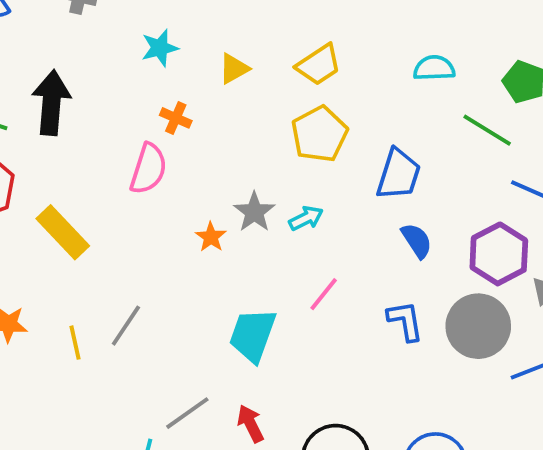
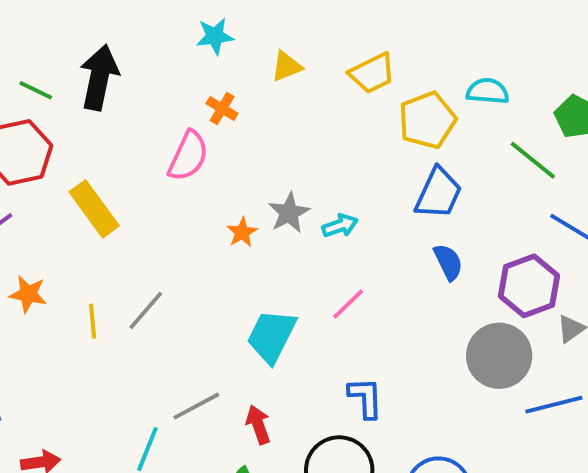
yellow pentagon: (319, 134) -> (427, 120), moved
blue L-shape: (405, 321) -> (366, 398), moved

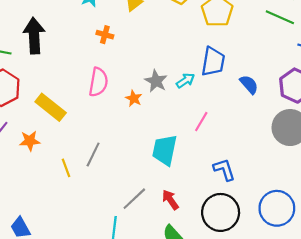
pink semicircle: (188, 156) -> (98, 82), moved
blue trapezoid: (438, 193) -> (213, 62), moved
orange star: (28, 294) -> (30, 141), moved

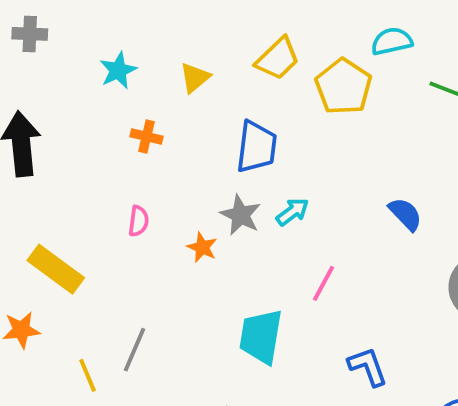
blue trapezoid: (213, 62) -> (257, 147), moved
pink semicircle: (98, 82) -> (139, 221), size x0.6

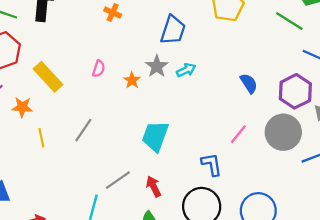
pink semicircle: (139, 221) -> (99, 69), moved
pink line: (324, 283) -> (238, 134), moved
yellow line: (88, 375) -> (41, 138), moved

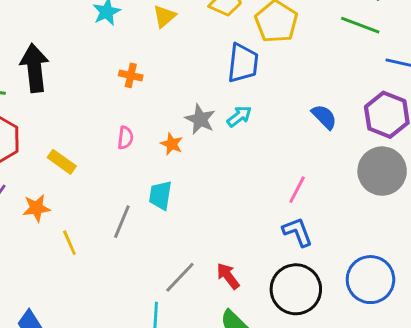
orange cross: (113, 13) -> (131, 75), moved
blue trapezoid: (173, 30) -> (243, 63), moved
yellow rectangle: (48, 77) -> (62, 162), size x0.7
pink line: (238, 134) -> (297, 190), moved
cyan trapezoid: (155, 136) -> (160, 195), moved, size x0.7

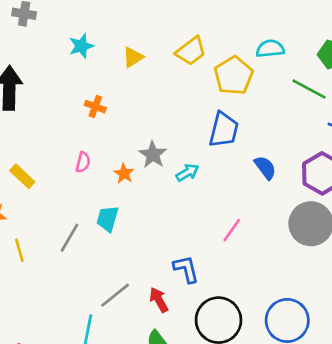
blue trapezoid: (243, 63) -> (224, 130), moved
cyan arrow: (239, 116) -> (187, 173), moved
blue L-shape: (298, 232) -> (186, 269), moved

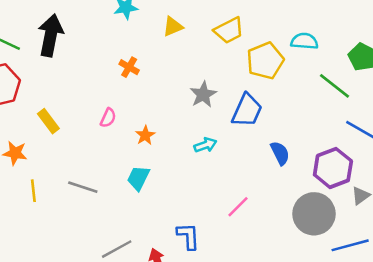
gray star: (153, 155) -> (203, 94), moved
cyan trapezoid: (107, 219) -> (138, 178), moved
gray line: (69, 238) -> (83, 187), turned 68

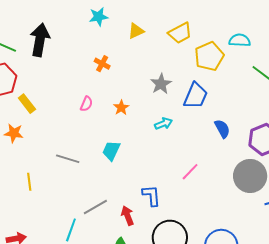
yellow rectangle: (48, 121) -> (27, 104), moved
orange star: (145, 135) -> (121, 108), moved
yellow line: (33, 191) -> (29, 182), moved

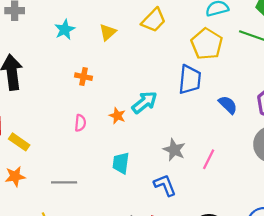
yellow pentagon: (209, 56) -> (207, 44), moved
gray star: (161, 84) -> (174, 150), moved
cyan arrow: (163, 124) -> (145, 102), moved, size x1.4
gray line: (68, 159) -> (64, 182), moved
blue L-shape: (151, 196) -> (165, 185), moved

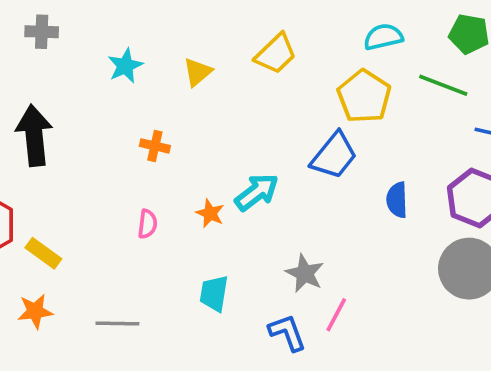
blue trapezoid: (190, 80) -> (334, 156), turned 32
blue semicircle: (228, 105) -> (397, 200), turned -138
pink line: (209, 159) -> (336, 315), moved

